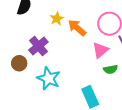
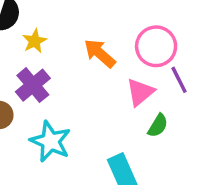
yellow star: (57, 19) -> (35, 41), moved
green semicircle: (111, 69) -> (158, 126), turned -48

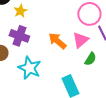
orange arrow: (100, 53) -> (57, 41), moved
purple cross: (33, 85) -> (19, 36), turned -30

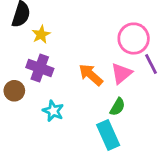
green semicircle: (90, 59) -> (118, 107), moved
cyan star: (29, 68) -> (53, 111), size x0.7

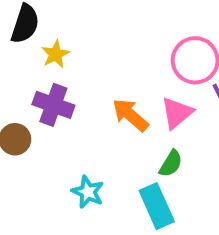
cyan star: (53, 111) -> (88, 192), moved

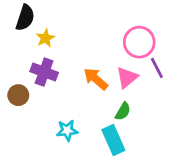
cyan star: (88, 192) -> (67, 130), turned -30

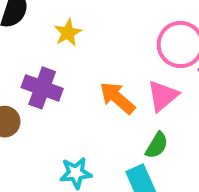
yellow star: (45, 38) -> (68, 33), moved

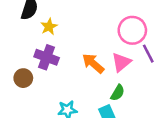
yellow star: (68, 33) -> (49, 27), moved

